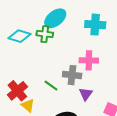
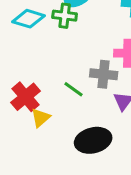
yellow triangle: (28, 105) -> (41, 118), turned 40

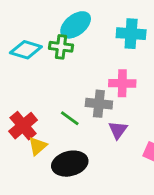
black ellipse: (93, 140) -> (70, 164), moved

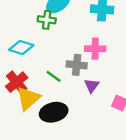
cyan diamond: (26, 50) -> (21, 48), moved
yellow triangle: (38, 146) -> (28, 98), size x1.6

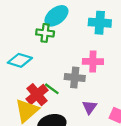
red cross: (17, 82) -> (37, 95), moved
purple triangle: (92, 86) -> (90, 107), moved

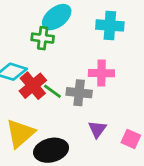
green line: (52, 89) -> (52, 91), moved
red cross: (37, 95) -> (33, 86), moved

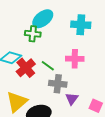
green line: (52, 91) -> (48, 66), moved
gray cross: (79, 93) -> (58, 84), moved

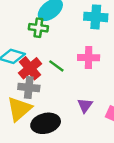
gray cross: (58, 84) -> (29, 87), moved

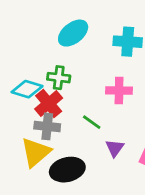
green cross: (38, 28) -> (59, 78), moved
green line: (56, 66) -> (92, 122), moved

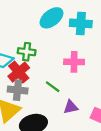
cyan ellipse: (73, 33) -> (51, 18), moved
purple triangle: (115, 148) -> (71, 107), turned 42

